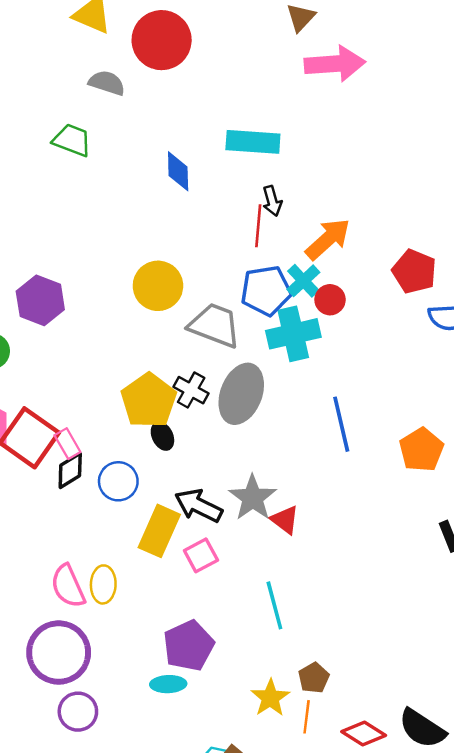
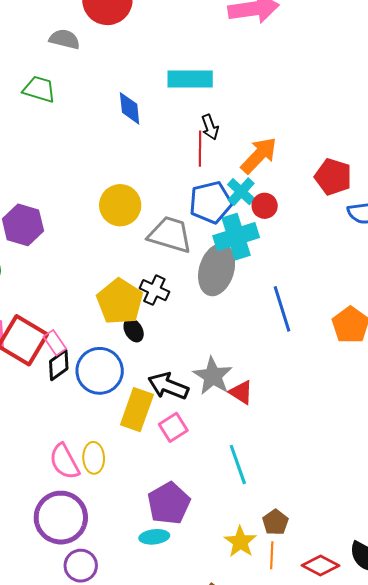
gray ellipse: (241, 394) -> (217, 270), moved
blue circle: (118, 481) -> (100, 371), size x1.4

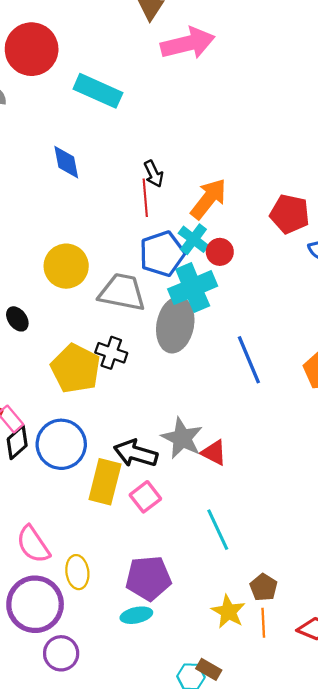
cyan rectangle: (190, 79) -> (98, 91), moved, turned 30
black ellipse: (134, 330) -> (17, 319), moved
yellow ellipse: (94, 458) -> (77, 572), moved
purple pentagon: (169, 503) -> (148, 578), turned 30

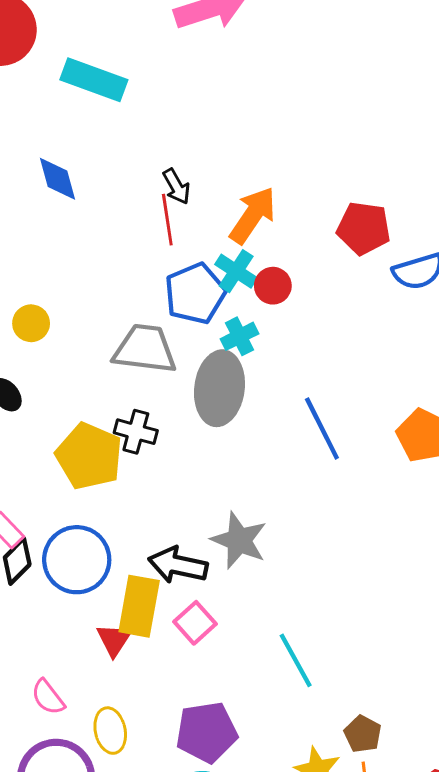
yellow circle: (66, 266) -> (31, 323), moved, size x0.6
cyan cross: (193, 288) -> (240, 336), size x0.6
red triangle: (214, 453) -> (114, 640), moved, turned 40
pink semicircle: (33, 544) -> (48, 697), size x0.7

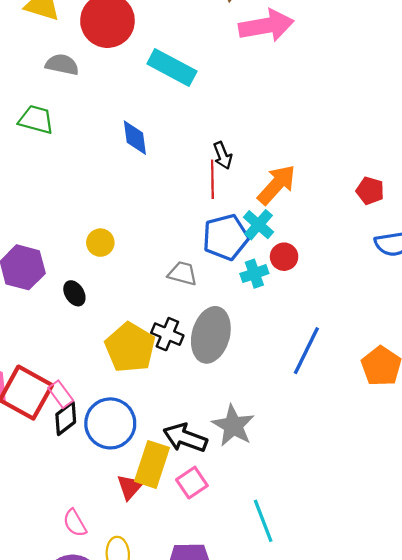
red pentagon: (364, 228) -> (370, 191), moved, size x0.7
red circle: (273, 286) -> (284, 257), moved
gray trapezoid: (145, 349) -> (183, 273), size x0.6
gray ellipse: (219, 388) -> (211, 335), moved
blue line: (322, 428) -> (306, 351), turned 45

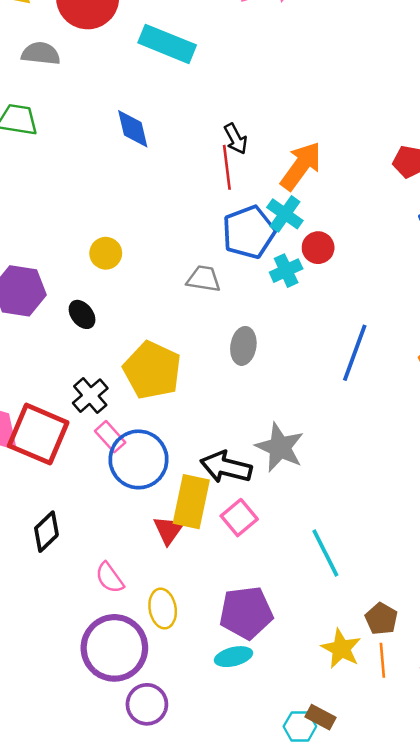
black cross: (167, 334) -> (90, 396), moved, turned 32
gray ellipse: (211, 335) -> (243, 346), size x0.6
pink rectangle: (61, 394) -> (110, 437), moved
black diamond: (66, 418) -> (46, 532), moved

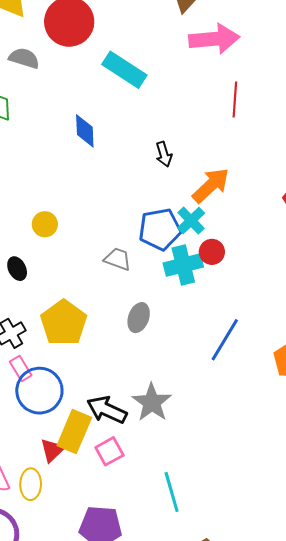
red line: (227, 167) -> (235, 99), moved
cyan cross: (286, 271) -> (183, 265), size x1.5
yellow ellipse: (163, 609) -> (31, 484), moved

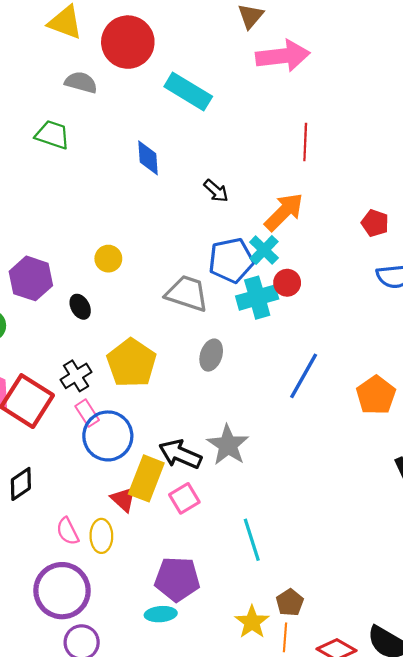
red line: (235, 99) -> (305, 142), moved
black arrow: (164, 154) -> (216, 191), moved, turned -30
gray trapezoid: (118, 259) -> (187, 293), size x1.5
red triangle: (52, 450) -> (123, 499), turned -32

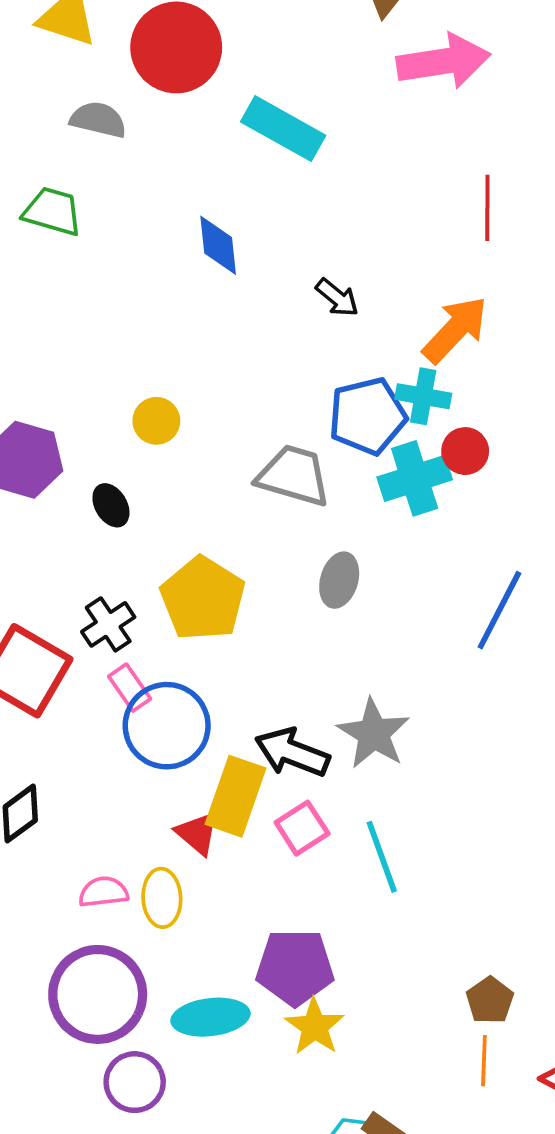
cyan cross: (264, 250) -> (423, 396), turned -32
pink semicircle: (68, 531) -> (103, 892), turned 112
cyan line: (252, 540) -> (382, 857), moved
cyan ellipse: (161, 614) -> (210, 1017), moved, size x1.4
yellow star: (252, 622) -> (315, 1027), moved

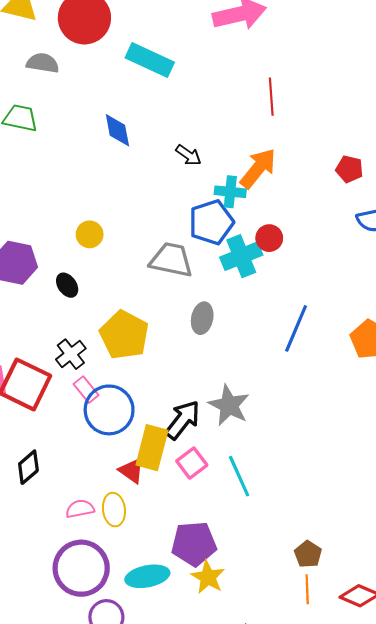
cyan cross: (423, 396) -> (230, 192), moved
black arrow: (292, 752) -> (183, 420), turned 111

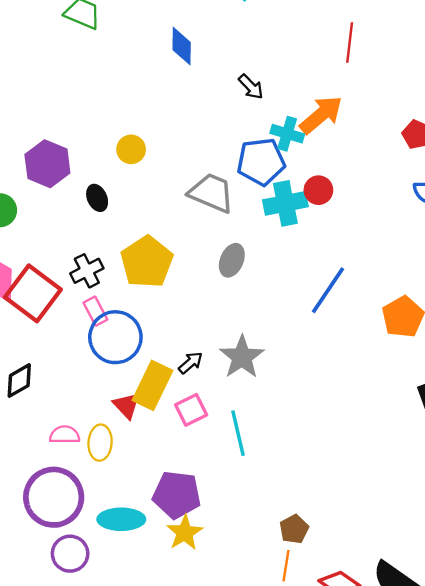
black arrow: (183, 420) -> (191, 363), size x0.6

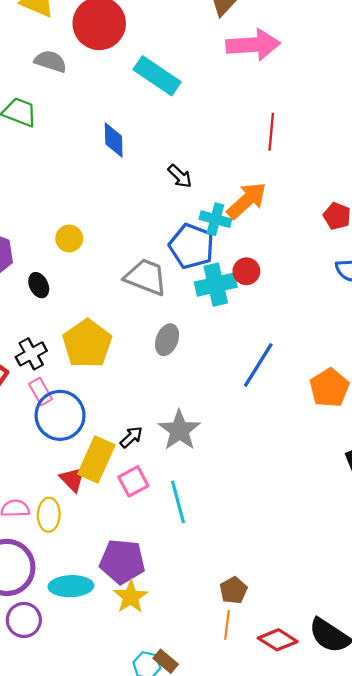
blue pentagon: (261, 162) -> (192, 246), turned 30

